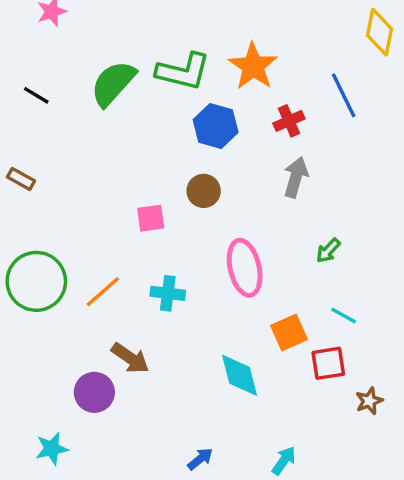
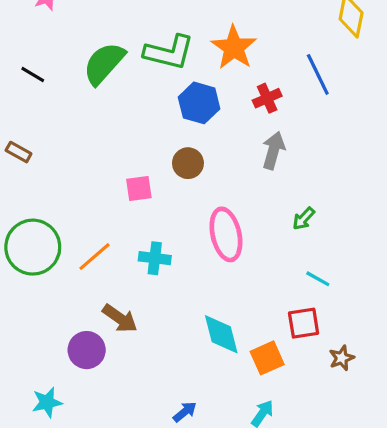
orange square: (289, 333) -> (267, 358), moved

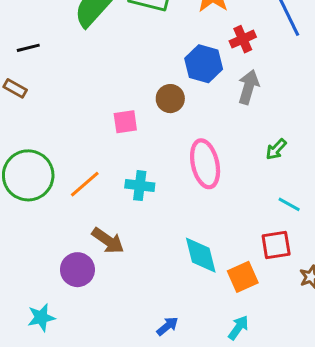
black line: (33, 74) -> (28, 48), moved, turned -45
blue hexagon: (199, 103) -> (204, 64), moved

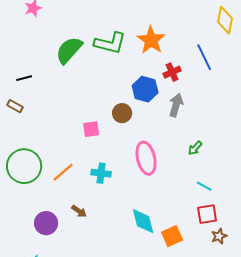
brown arrow: (108, 241) -> (79, 211), size x0.7
red square: (276, 245) -> (207, 214), moved
purple circle: (77, 270) -> (46, 223), moved

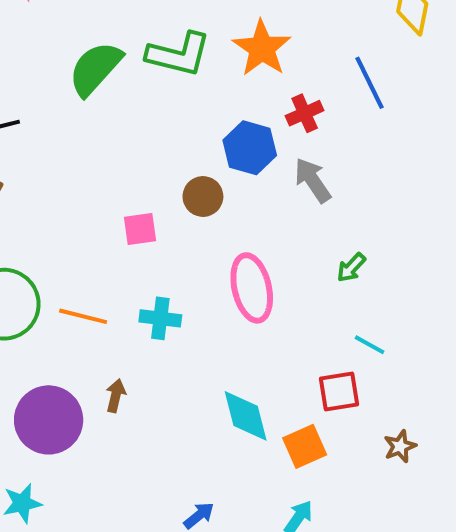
gray arrow: (176, 105) -> (313, 180), turned -50
orange line: (63, 172) -> (83, 316), turned 55
brown arrow: (79, 211) -> (116, 396), turned -112
red square: (207, 214) -> (339, 392), moved
purple circle: (46, 223) -> (49, 420), size x1.4

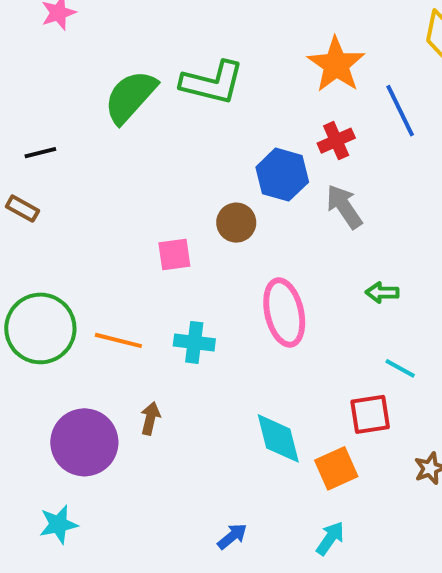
orange star: (262, 48) -> (336, 65), moved
green arrow: (351, 268) -> (382, 292), turned 48

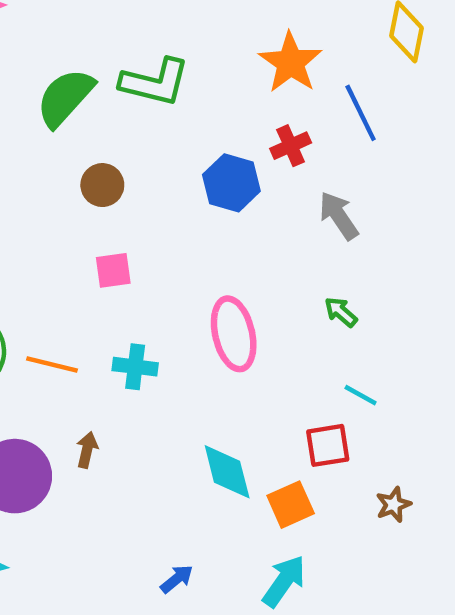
gray arrow: (344, 207) -> (339, 216), moved
brown circle: (236, 223) -> (102, 185), moved
green arrow: (382, 292) -> (341, 312), turned 40
cyan arrow: (330, 538) -> (284, 581), size x1.4

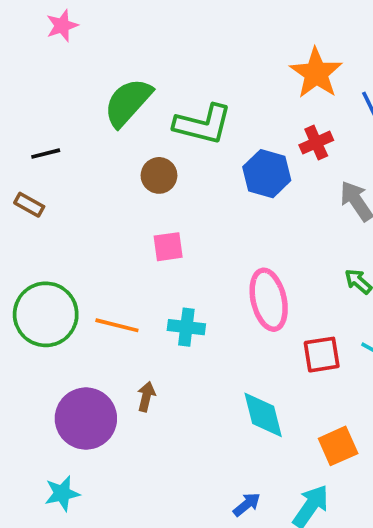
green L-shape: (155, 82) -> (203, 124), moved
red square: (328, 445) -> (322, 355), moved
orange square: (291, 505) -> (338, 446), moved
blue arrow: (177, 579) -> (247, 504), moved

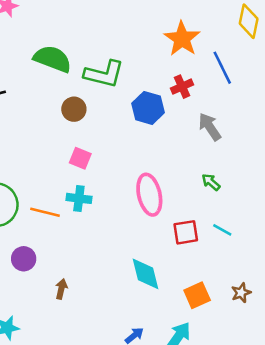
green semicircle: (128, 102) -> (53, 59), turned 69
pink square: (168, 247) -> (80, 158), turned 30
cyan cross: (186, 327) -> (79, 198), moved
brown arrow: (146, 397) -> (61, 289), moved
purple circle: (86, 419) -> (24, 259), moved, size x0.6

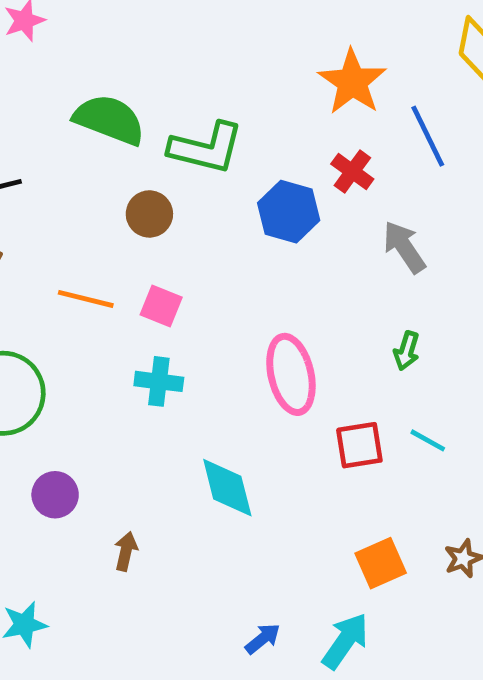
red cross: (182, 87) -> (352, 172), turned -30
green arrow: (211, 182) -> (407, 351), turned -114
orange line: (45, 212) -> (86, 299), moved
cyan diamond: (146, 274) -> (227, 488), moved

